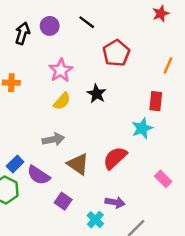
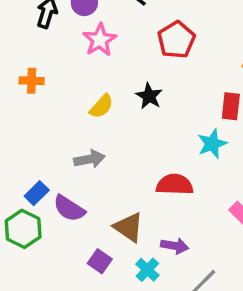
pink star: (61, 70) -> (100, 40), moved
red semicircle: (115, 158) -> (175, 185), turned 45
brown triangle: (78, 164) -> (129, 227), moved
purple square: (63, 201) -> (100, 261), moved

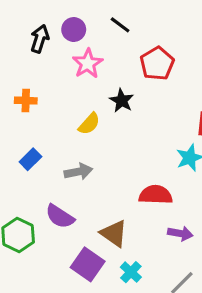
black star: (149, 96) -> (122, 101), moved
blue rectangle: (37, 193) -> (30, 159), moved
purple arrow: (175, 246) -> (180, 233), moved
purple square: (100, 261) -> (88, 264), size x1.5

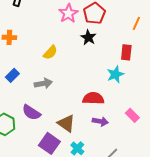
pink star: (88, 63) -> (68, 13), moved
black star: (122, 101) -> (88, 37), moved
purple arrow: (180, 233) -> (100, 121), moved

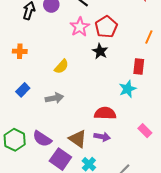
purple semicircle: (31, 112) -> (42, 139), moved
purple arrow: (100, 121) -> (102, 137), moved

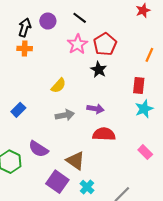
orange cross: (20, 51) -> (25, 49), moved
cyan star: (128, 89) -> (144, 109), moved
gray arrow: (54, 98) -> (65, 115), moved
purple arrow: (102, 137) -> (95, 109), moved
purple semicircle: (42, 139) -> (38, 149), moved

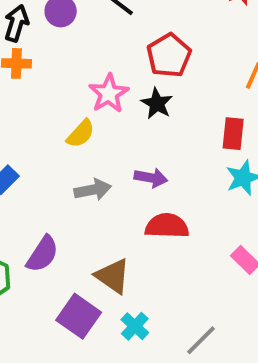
pink star: (77, 44) -> (109, 93), moved
purple semicircle: (38, 149) -> (43, 254), turned -90

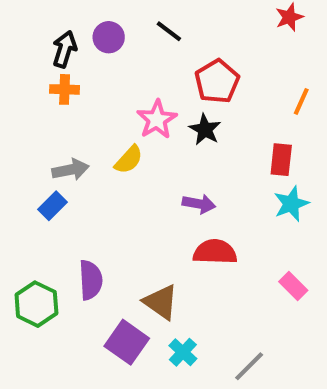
gray arrow: (93, 190) -> (71, 170), moved
purple semicircle: (43, 254) -> (91, 280), turned -36

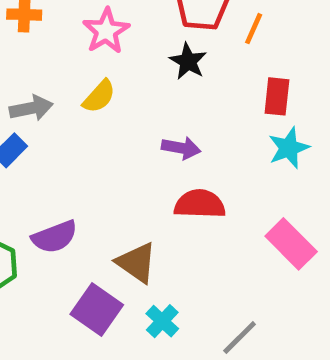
orange line: (301, 101) -> (254, 29), moved
pink star: (157, 119) -> (106, 31), moved
purple semicircle: (91, 280) -> (55, 237), turned 72
pink rectangle: (293, 286) -> (291, 244), size x1.5

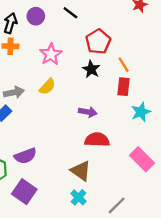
orange line: (254, 29) -> (124, 65), moved, turned -56
red rectangle: (277, 96) -> (124, 87), moved
brown triangle: (137, 263) -> (81, 171), moved
purple square: (97, 309) -> (24, 192), moved

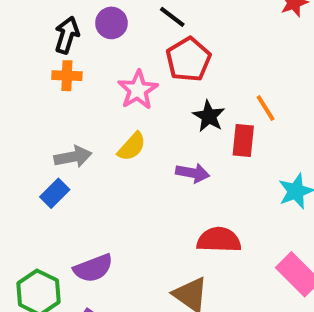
red pentagon: (98, 42) -> (188, 59), moved
red rectangle: (124, 87) -> (243, 141), moved
purple arrow: (88, 112) -> (193, 173), moved

